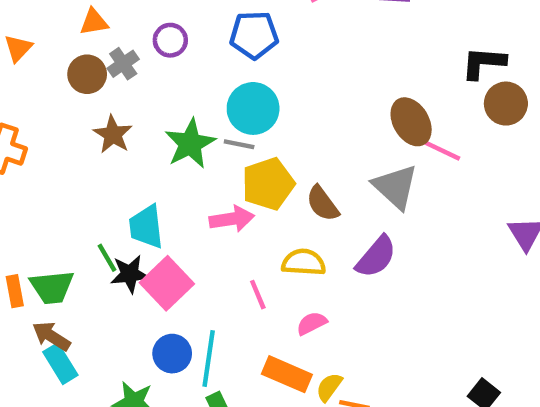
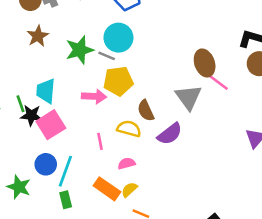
brown semicircle: (323, 204) -> (146, 111), moved
yellow semicircle: (329, 387) -> (129, 190), moved

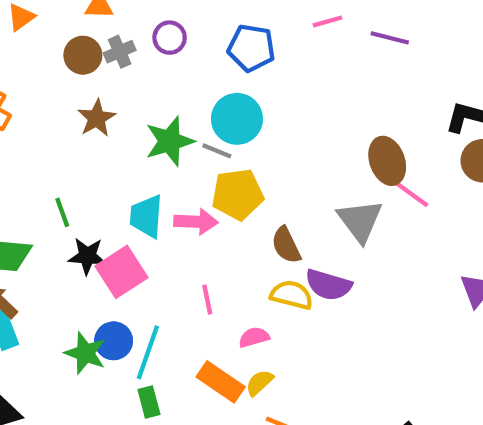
cyan trapezoid: (46, 91) -> (146, 216), moved
green line: (20, 104) -> (62, 212), moved
yellow semicircle: (129, 129) -> (292, 295), moved
purple semicircle: (170, 134) -> (328, 285), turned 55
green star: (19, 187) -> (85, 353), moved

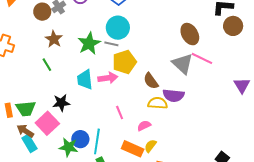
pink line: (408, 192) -> (202, 58), moved
green line: (62, 212) -> (47, 65), moved
pink square: (121, 272) -> (47, 123), moved

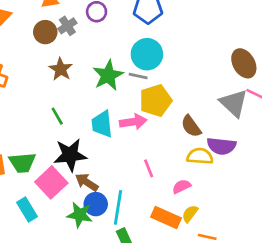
green line: (47, 65) -> (57, 116), moved
black star: (61, 103) -> (70, 155), size x1.4
brown arrow: (25, 131) -> (87, 182), moved

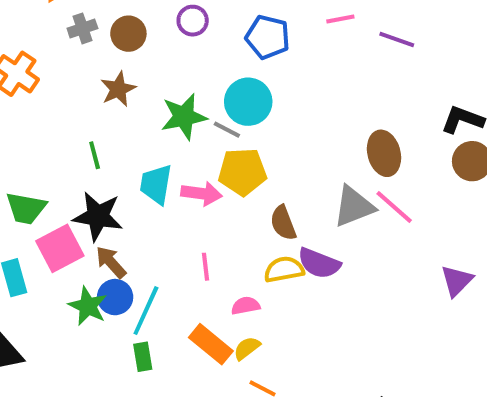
gray cross: (67, 26) -> (82, 28), moved
brown circle: (45, 32) -> (128, 34), moved
gray triangle: (234, 103) -> (354, 207), turned 40
yellow semicircle: (200, 156) -> (284, 269), turned -30

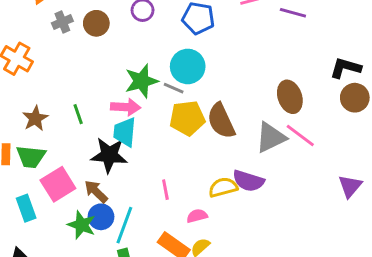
brown star: (118, 89) -> (35, 118), moved
pink arrow: (202, 193) -> (126, 107), moved
black star: (98, 216) -> (109, 155), moved
brown semicircle: (283, 223) -> (221, 121), moved, size x1.4

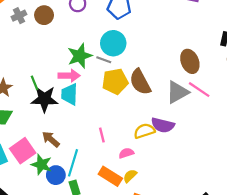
black star: (109, 155) -> (45, 99), moved
pink square: (58, 184) -> (23, 151), moved
blue circle: (101, 217) -> (56, 175), moved

